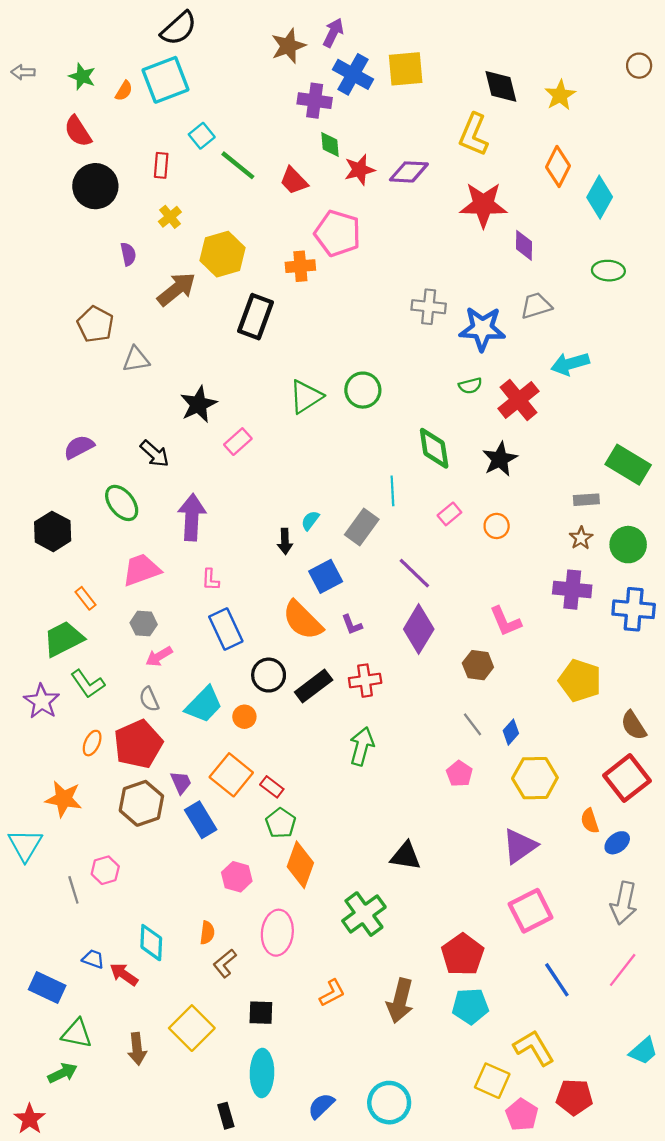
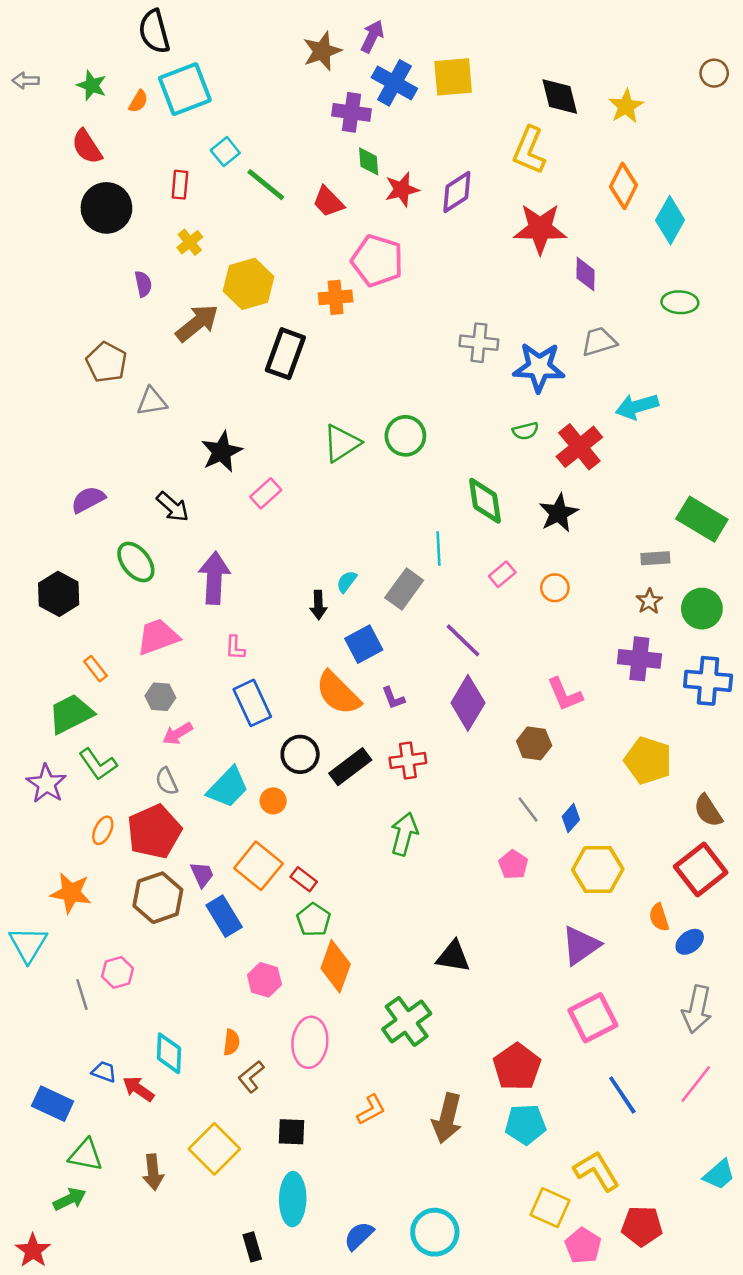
black semicircle: (179, 28) -> (154, 31), moved, turned 117
purple diamond: (409, 172) -> (457, 192), turned -36

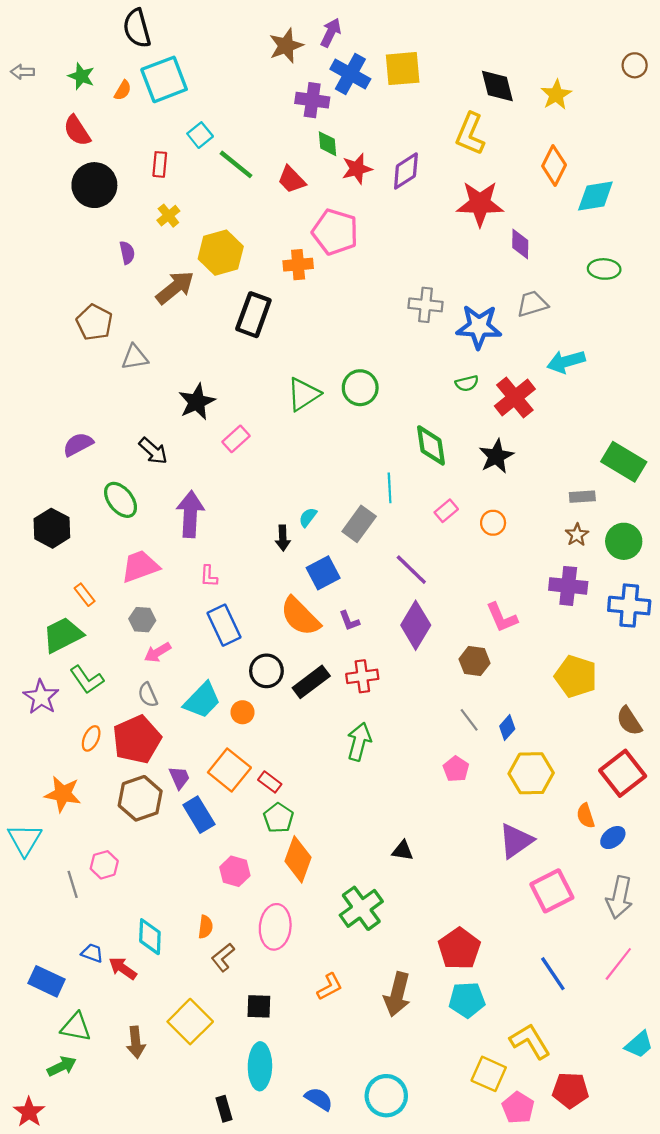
cyan diamond: (670, 220) -> (595, 196), turned 51
black triangle: (453, 957) -> (403, 851), size x0.7
pink square: (593, 1018) -> (552, 891), moved
blue semicircle: (359, 1236) -> (319, 1099), turned 76

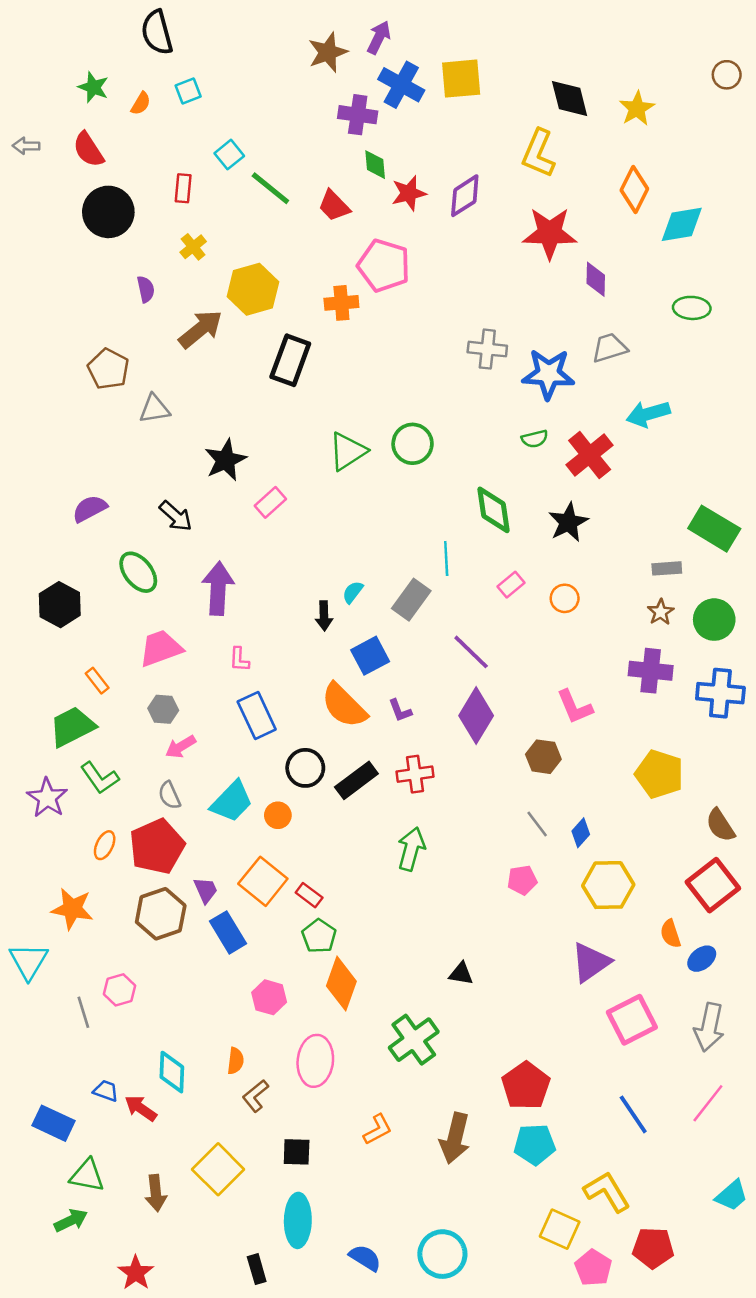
gray arrow: (22, 72) -> (26, 146), moved
cyan square: (164, 79) -> (188, 91), size x0.5
pink pentagon: (456, 769) -> (522, 880), turned 30
red star: (29, 1112) -> (136, 1273), moved

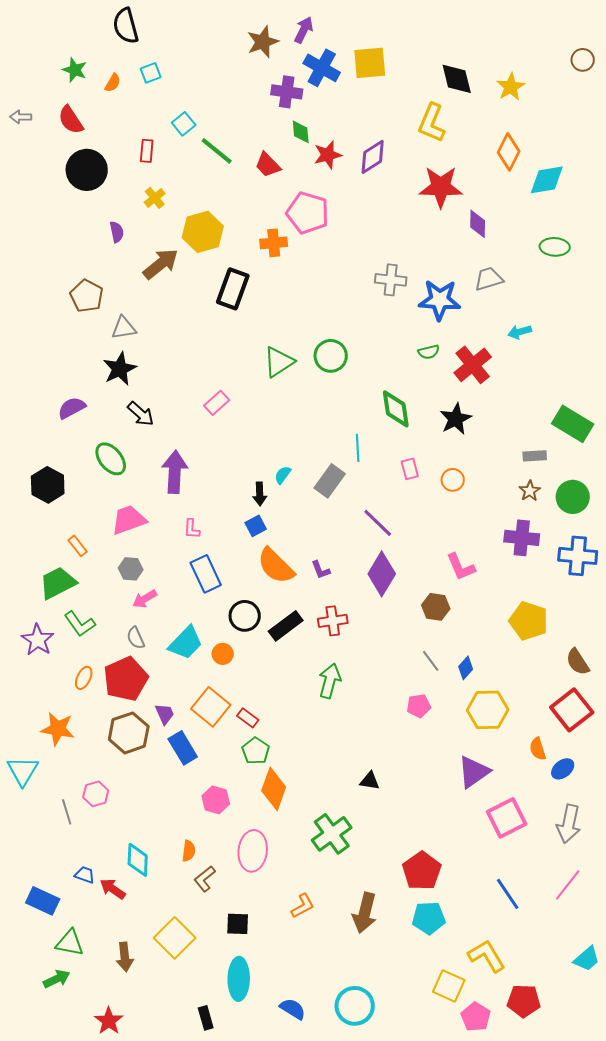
cyan arrow: (648, 414) -> (520, 332), size x0.7
black star: (226, 460) -> (120, 369), moved
pink rectangle: (511, 585) -> (410, 469), turned -65
blue square: (370, 656) -> (256, 526), moved, size x0.7

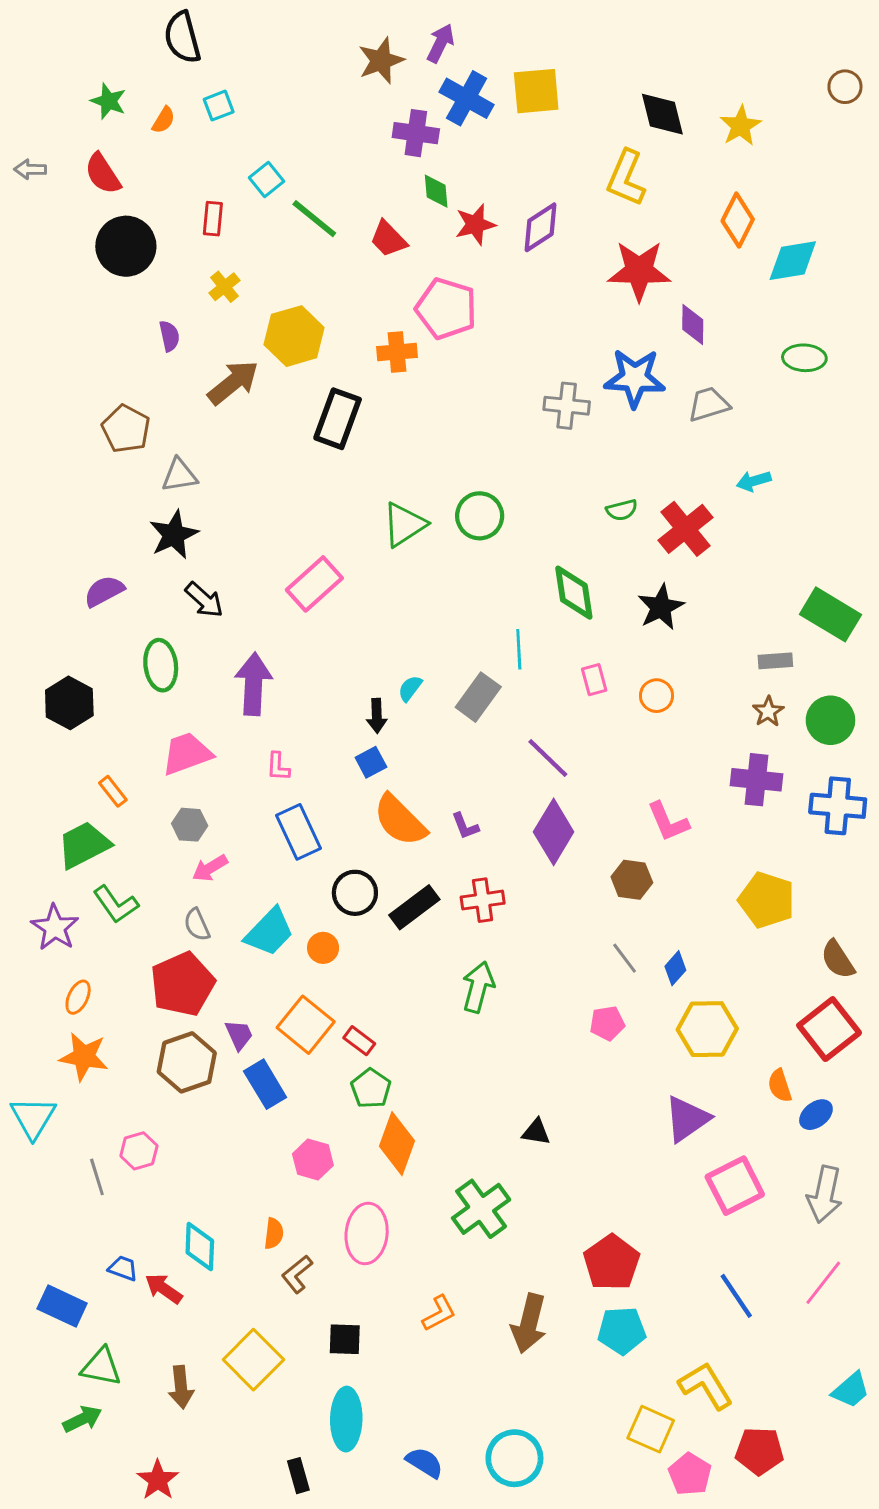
blue star: (440, 300) -> (635, 378), moved
pink rectangle: (217, 403) -> (314, 584), size x1.5
green ellipse: (111, 459) -> (161, 665), turned 32
orange ellipse: (84, 678) -> (78, 997), moved

